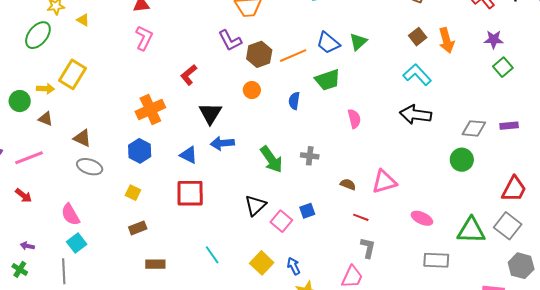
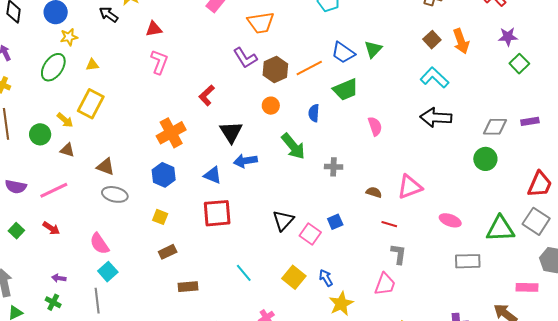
yellow triangle: (83, 20) -> (92, 65), moved, turned -32
yellow arrow: (46, 89) -> (65, 120), turned 42
green arrow: (271, 159) -> (293, 146), moved

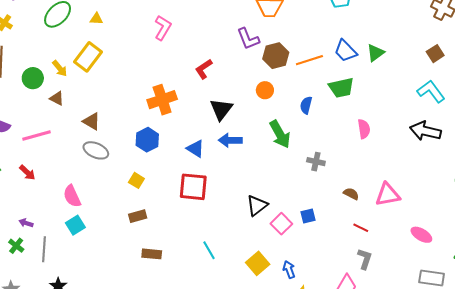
gray line: (97, 301) -> (44, 249), moved

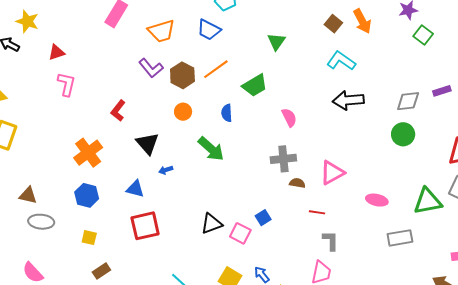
blue trapezoid: (345, 51) -> (209, 30), moved
blue arrow: (230, 140) -> (166, 170), size x0.6
gray cross: (316, 162) -> (283, 159), moved, size x1.4
black triangle: (257, 205) -> (211, 224), turned 35

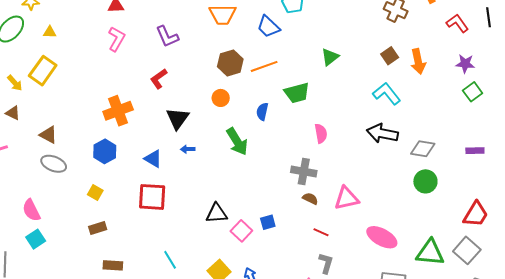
purple L-shape: (151, 68) -> (167, 36), moved
gray diamond: (408, 101) -> (423, 149), moved
pink ellipse: (377, 200) -> (382, 237), size x1.4

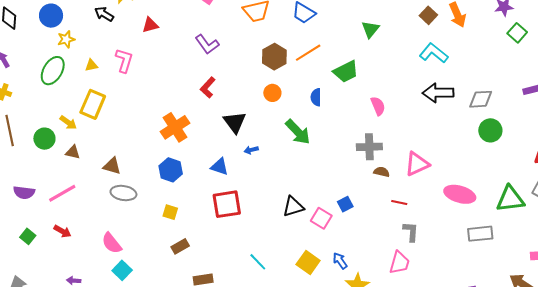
pink L-shape: (116, 39) -> (124, 60), moved

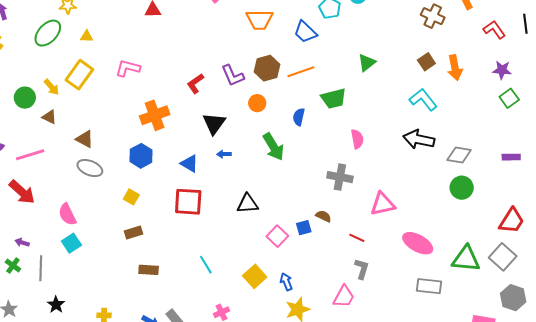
purple L-shape: (207, 44) -> (233, 76), moved
pink L-shape: (124, 60) -> (128, 68), moved, turned -105
brown semicircle: (382, 172) -> (323, 216), moved
black triangle: (293, 207) -> (247, 204), moved
red arrow: (62, 231) -> (22, 192), size x1.6

